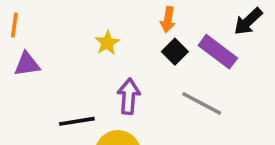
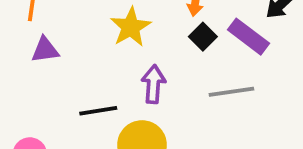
yellow star: (107, 43) -> (131, 27), size x1.5
gray line: (202, 103) -> (231, 92), turned -36

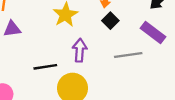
purple rectangle: (249, 37) -> (153, 32), moved

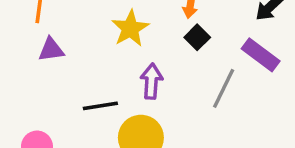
gray line: (128, 55) -> (224, 88), turned -56

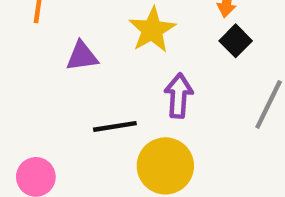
purple triangle: (51, 50) -> (82, 56), moved

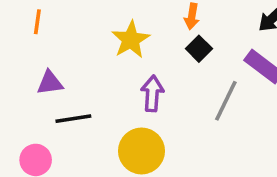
purple triangle: (82, 56) -> (50, 83), moved
black line: (115, 126) -> (73, 119), moved

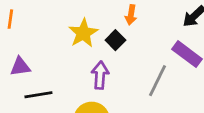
black square: (199, 49) -> (115, 40), moved

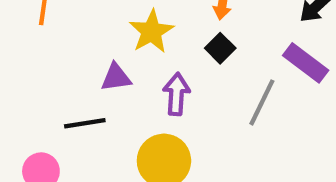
black square: (115, 40) -> (220, 48), moved
purple triangle: (20, 67) -> (116, 77), moved

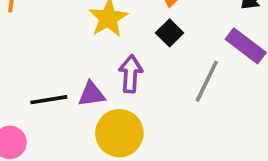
purple triangle: (116, 77) -> (92, 94), moved

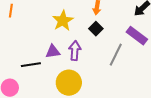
purple triangle: (92, 94) -> (53, 52), moved

